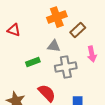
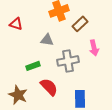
gray triangle: (54, 46) -> (47, 40), moved
green rectangle: (33, 62) -> (33, 66), moved

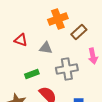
red triangle: (16, 24) -> (21, 40), moved

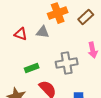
brown rectangle: (79, 32) -> (86, 17), moved
gray triangle: (46, 48) -> (43, 32), moved

